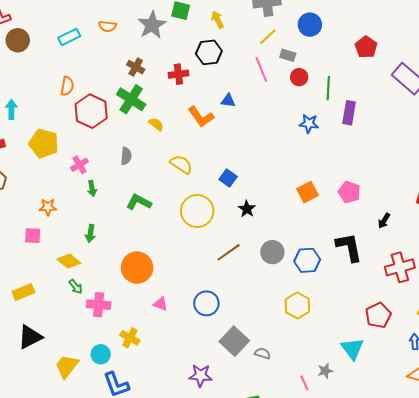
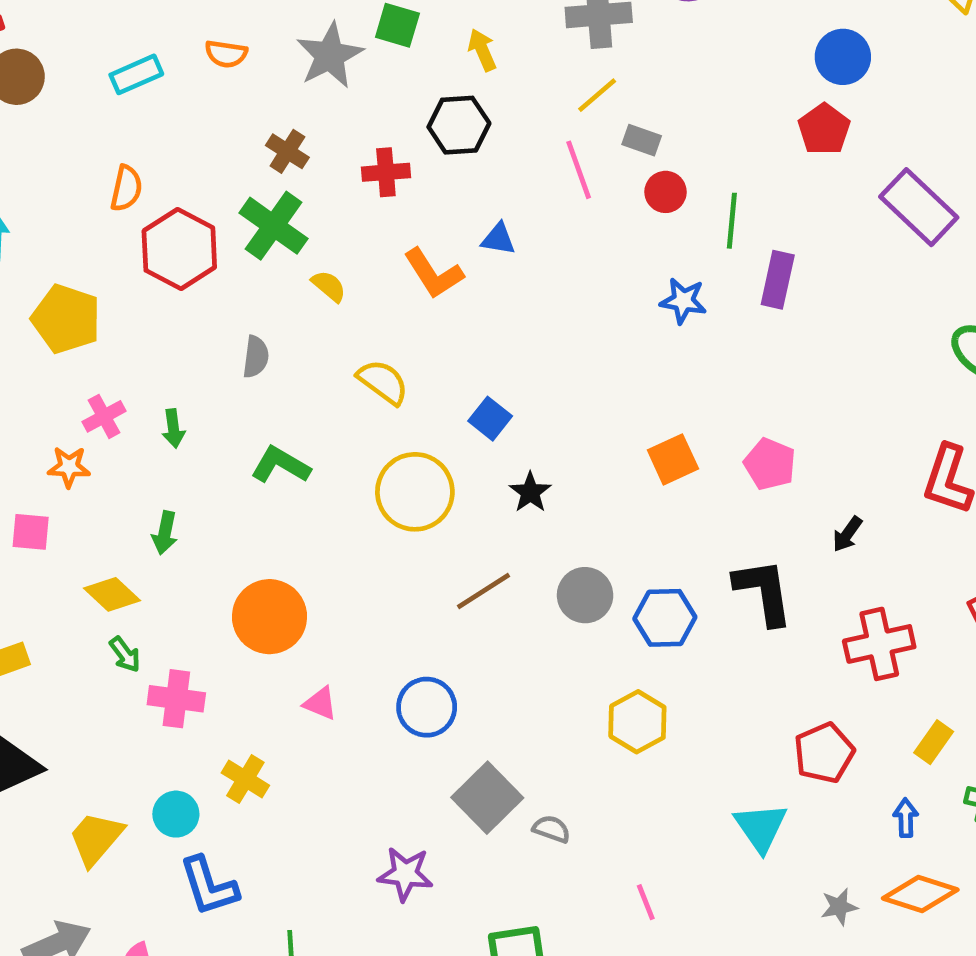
blue circle: (310, 25) -> (843, 57), moved
pink cross: (79, 165) -> (104, 416), moved
gray star: (325, 371) -> (839, 907), moved

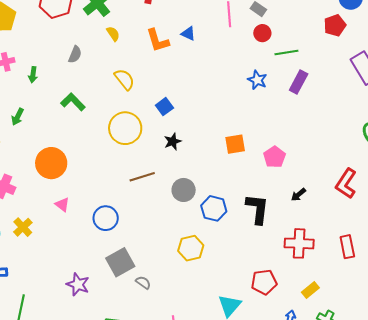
green line: (732, 221) -> (286, 53), turned 60

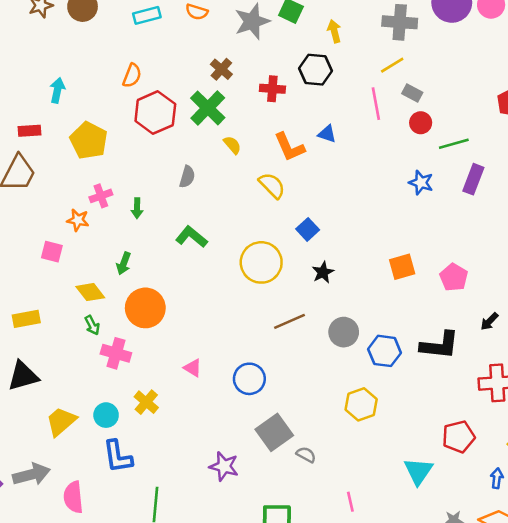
yellow semicircle: (125, 79) -> (272, 185), moved
orange circle: (51, 163) -> (145, 308), moved
black L-shape: (257, 209) -> (440, 345), turned 96

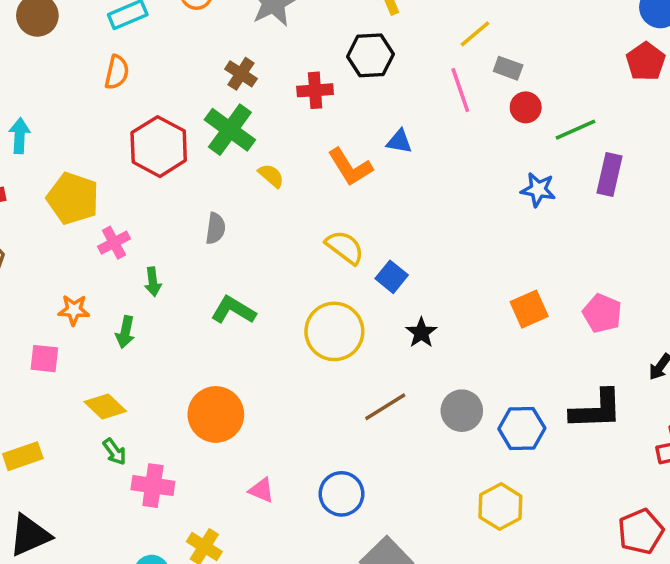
orange semicircle: (132, 76) -> (117, 72), moved
yellow semicircle: (272, 185) -> (345, 247), moved
pink cross: (101, 196) -> (114, 243), moved
green arrow: (124, 263) -> (125, 332), moved
orange circle: (145, 308) -> (216, 414), moved

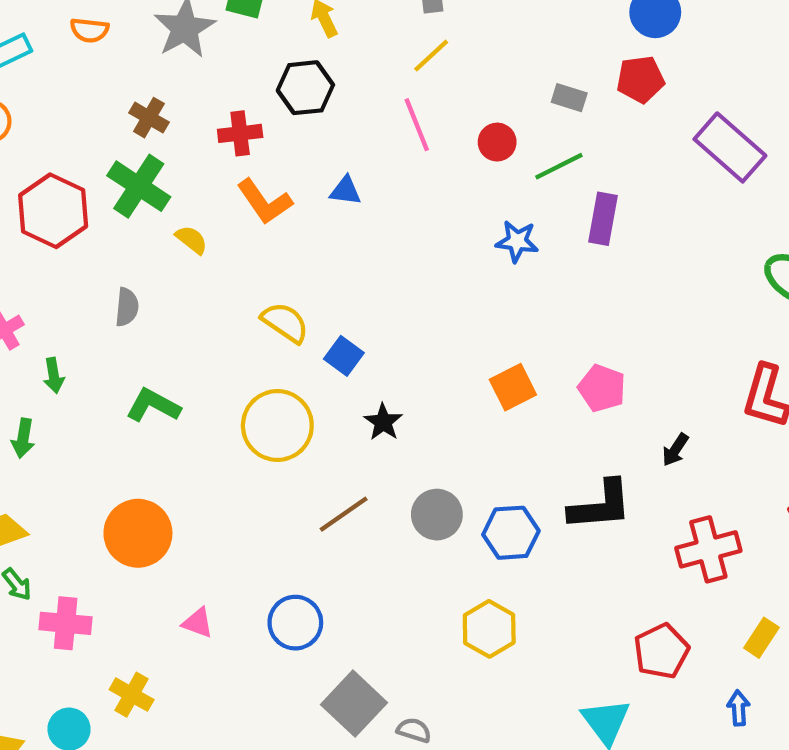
red pentagon: (646, 61) -> (640, 79), turned 30
gray rectangle: (508, 68) -> (569, 98), moved
orange L-shape: (350, 167) -> (264, 202), moved

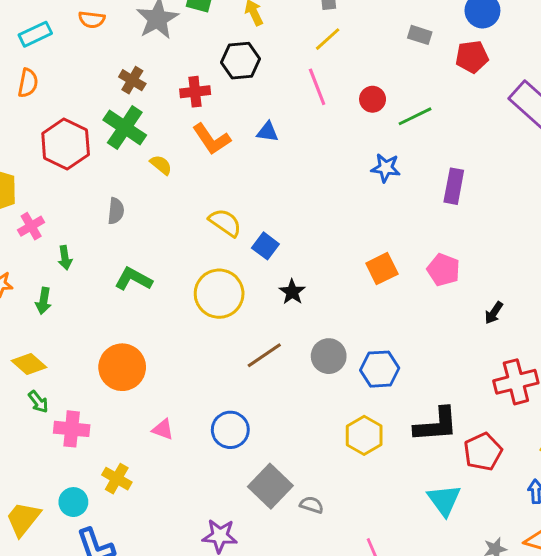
gray rectangle: (569, 98) -> (420, 35), moved
purple rectangle: (603, 219) -> (454, 186), moved
black L-shape: (600, 505) -> (436, 425), moved

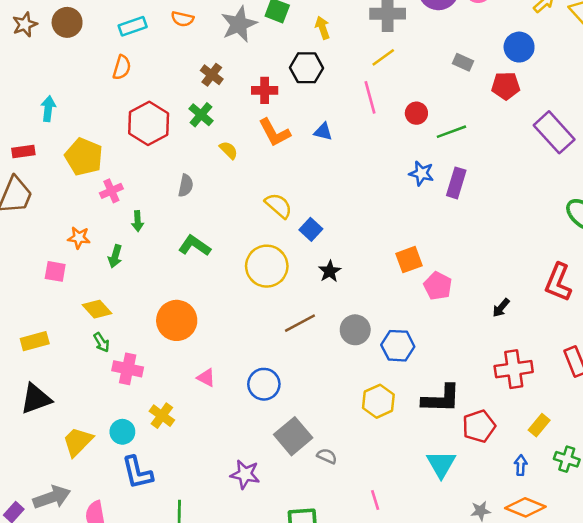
green cross: (125, 128) -> (201, 115), size x0.7
purple rectangle: (454, 186) -> (456, 183), moved
pink pentagon: (443, 270) -> (438, 286), moved

